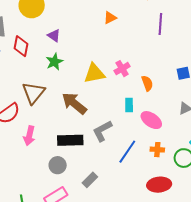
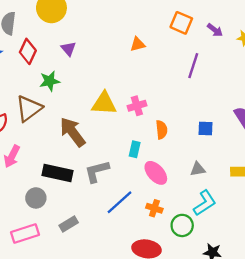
green star: (54, 62) -> (50, 81), moved

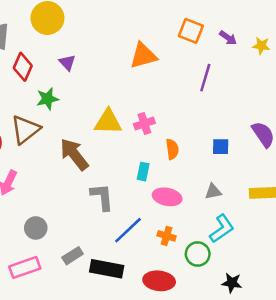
orange triangle: (138, 44) -> (143, 56), size x1.6
gray L-shape: (97, 171) -> (102, 197), turned 100
black rectangle: (57, 173) -> (107, 269), moved
pink ellipse: (156, 173) -> (167, 197), turned -35

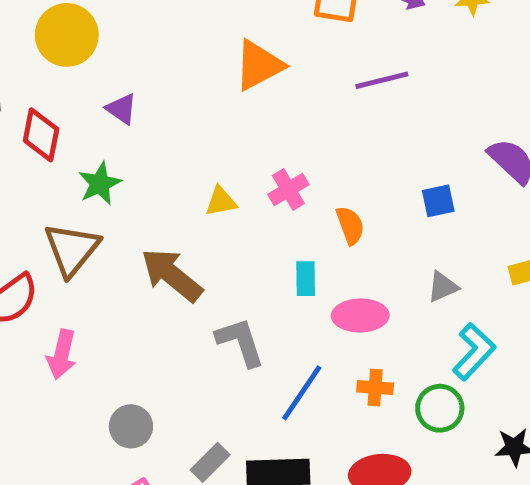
purple line: (205, 78) -> (382, 80), turned 72
yellow triangle: (108, 122) -> (221, 201), size x0.6

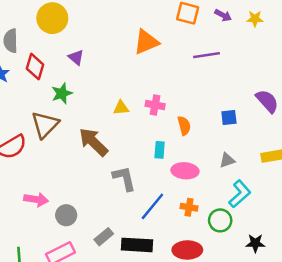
pink cross: (288, 190) -> (155, 105), turned 36
pink arrow: (62, 354) -> (36, 199), moved, turned -100

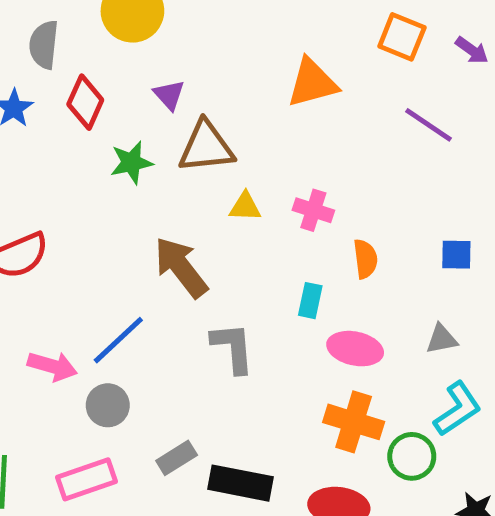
purple line: (207, 55) -> (429, 125), turned 35
brown triangle: (45, 125) -> (206, 147), moved, turned 32
blue line: (152, 206) -> (118, 340), moved
orange cross: (189, 207) -> (354, 422), size x1.6

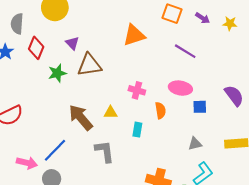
yellow triangle: (245, 207) -> (111, 112), moved
pink ellipse: (355, 349) -> (180, 88), moved

